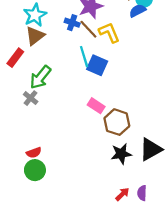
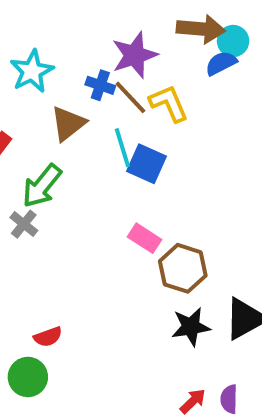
brown triangle: (35, 36) -> (68, 124), moved
red semicircle: (34, 153) -> (48, 337), moved
green circle: (35, 170) -> (28, 377), moved

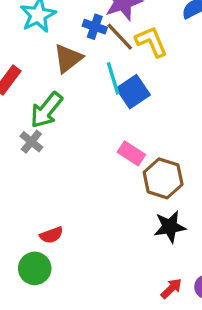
blue square: (147, 164) -> (133, 92), turned 32

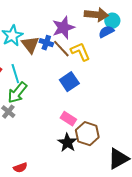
brown triangle: (68, 58) -> (30, 45), moved, turned -30
cyan line: (113, 78) -> (15, 74), moved
black star: (170, 227) -> (67, 143), moved, turned -30

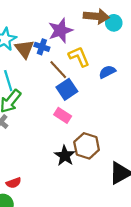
blue semicircle: (106, 32) -> (107, 72), moved
brown line: (61, 49) -> (58, 70), moved
pink rectangle: (68, 119) -> (63, 115), moved

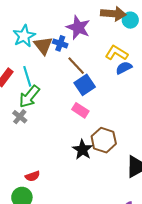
purple star: (60, 30) -> (78, 27), turned -30
yellow L-shape: (79, 57) -> (116, 53), moved, turned -35

